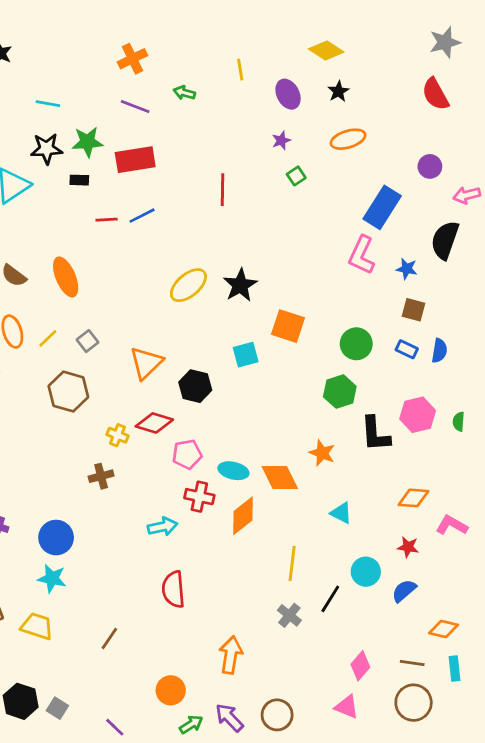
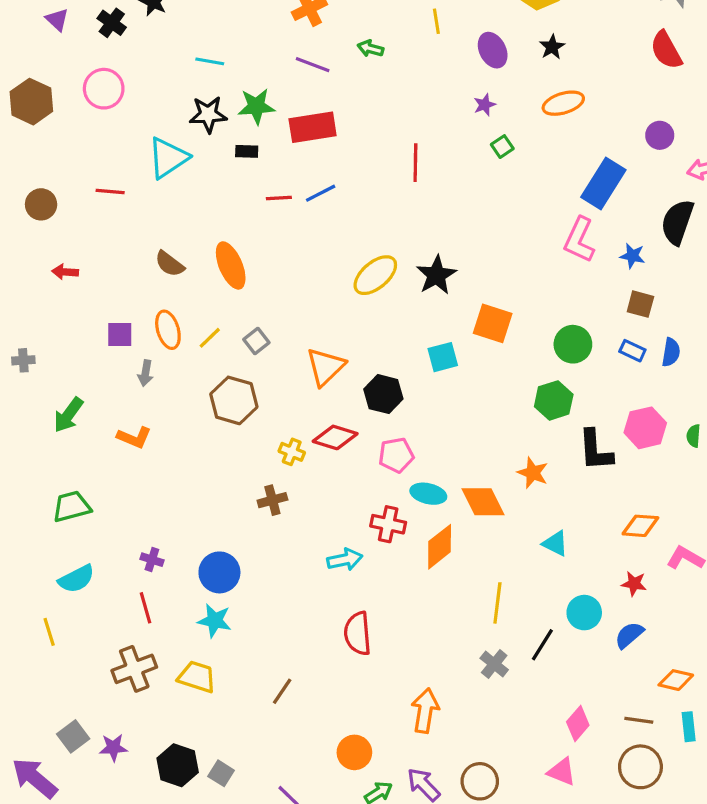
pink pentagon: (187, 454) -> (396, 455), moved

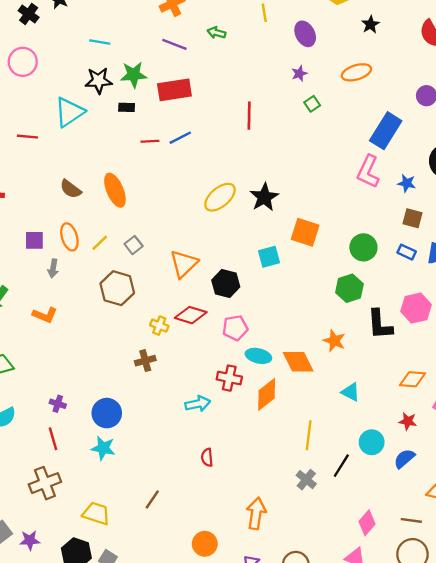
black star: (552, 47) -> (370, 25), moved
red semicircle: (358, 633) -> (207, 457), size x0.6
yellow trapezoid: (197, 677) -> (96, 513), moved

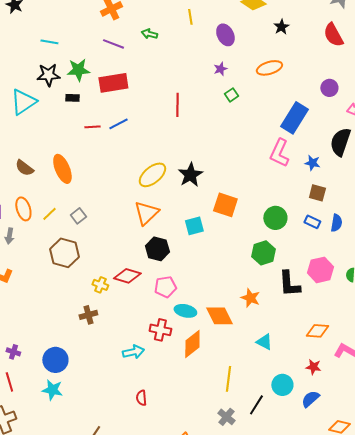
orange triangle: (184, 264) -> (146, 213), moved

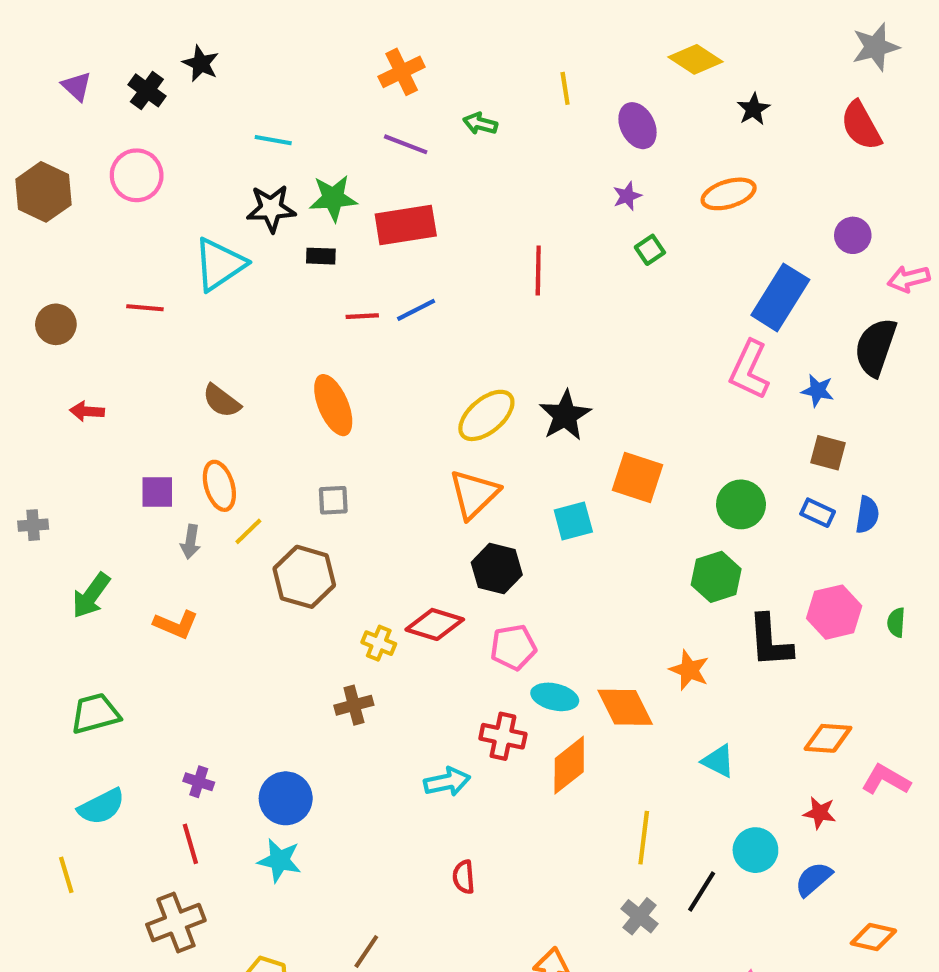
orange ellipse: (62, 169) -> (333, 405), moved
yellow line: (49, 214) -> (248, 531), moved
gray square: (78, 216) -> (333, 500), turned 35

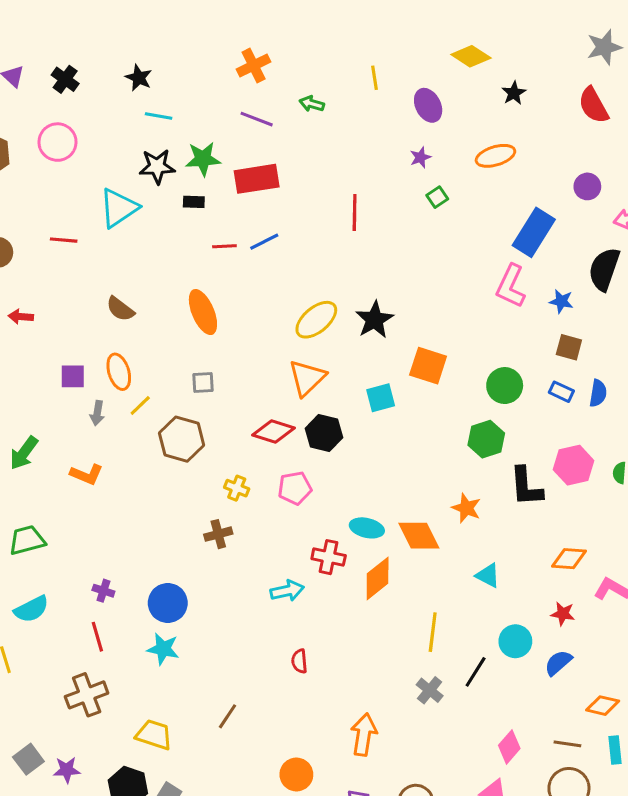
black star: (201, 64) -> (139, 78), moved
red diamond: (435, 624) -> (273, 431), moved
pink pentagon: (513, 647) -> (295, 488), moved

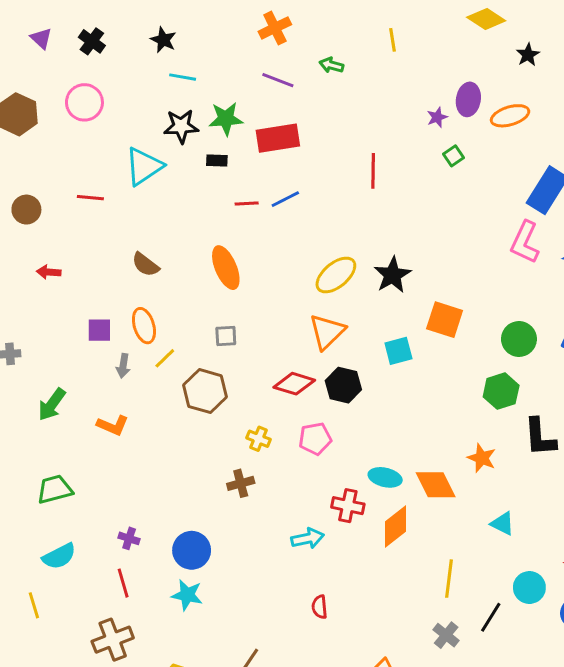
purple ellipse: (428, 105) -> (468, 99), moved, turned 36

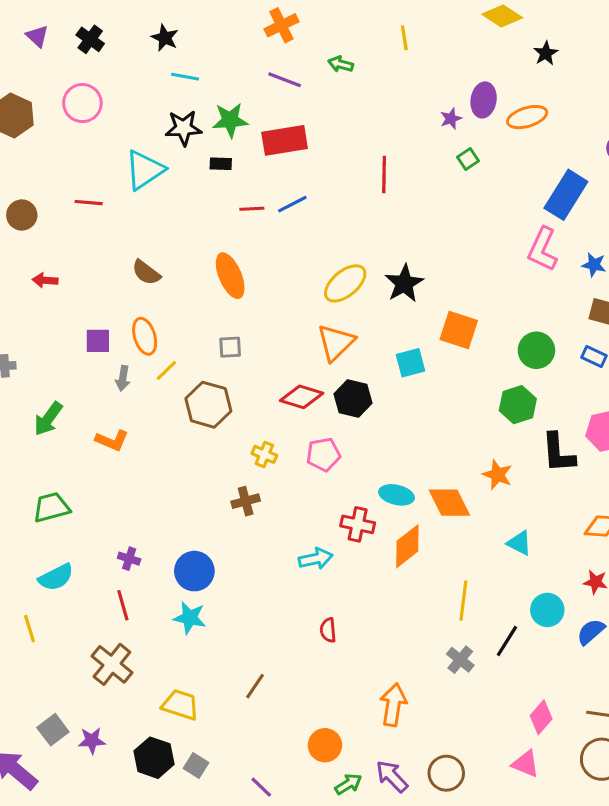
brown cross: (113, 640) -> (112, 664), turned -30

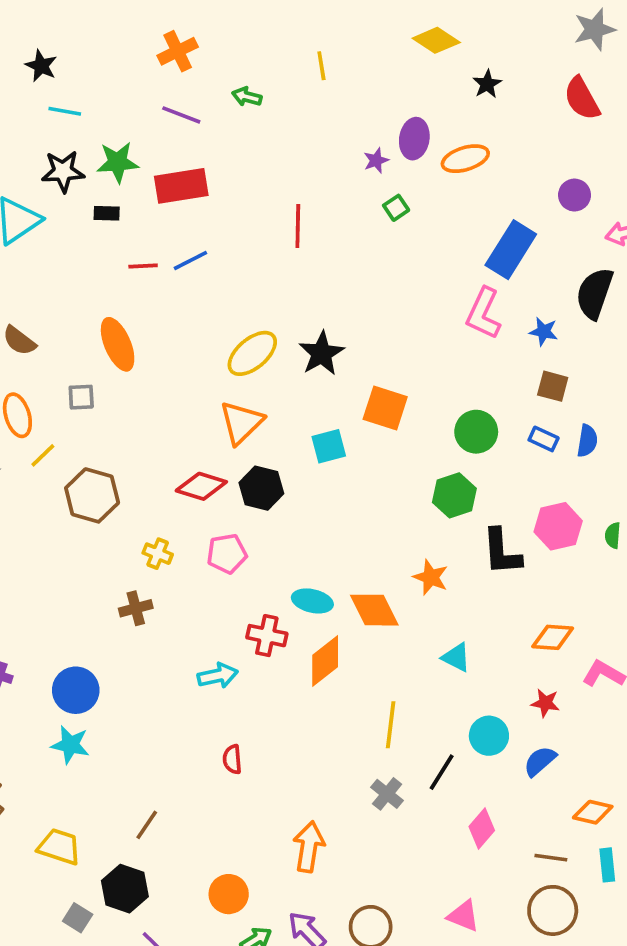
gray square: (230, 347) -> (81, 397), moved
pink diamond: (541, 717) -> (482, 829), moved
black hexagon: (154, 758) -> (125, 889), moved

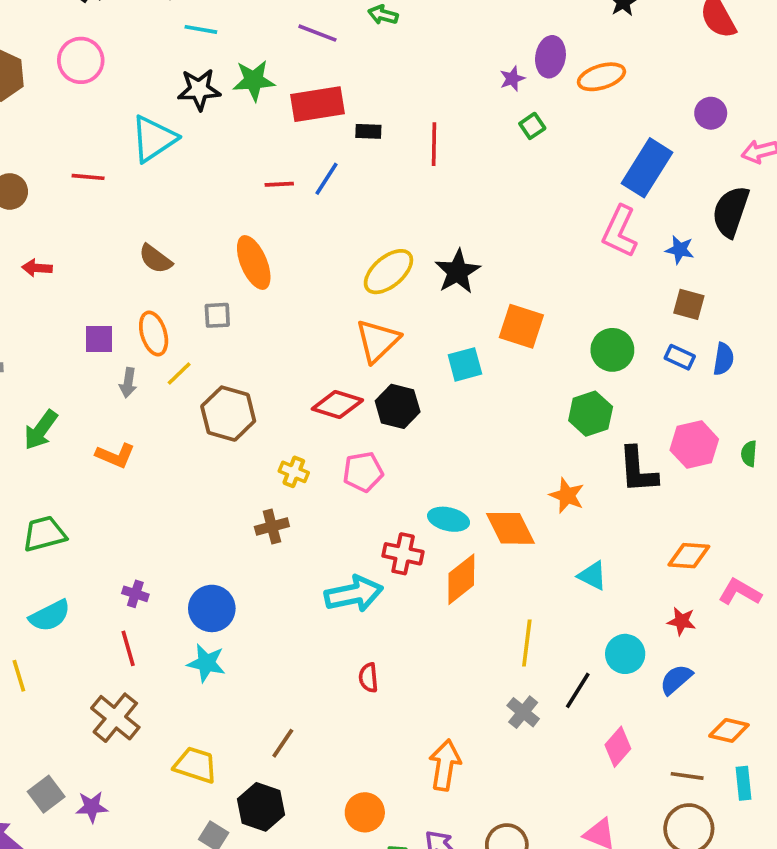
black rectangle: (107, 213) -> (368, 131), moved
blue line: (190, 261) -> (327, 179), turned -30
cyan arrow: (218, 676) -> (354, 594), size x1.4

